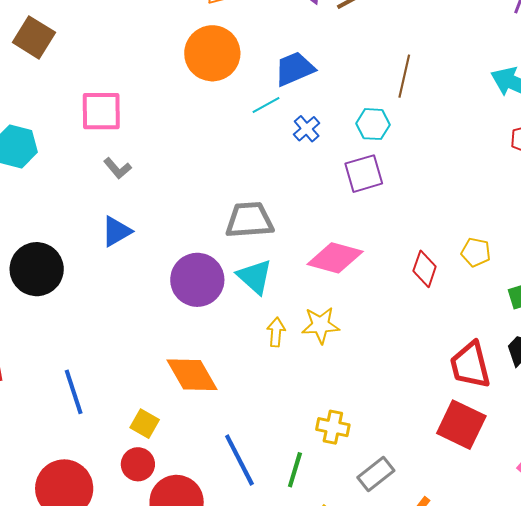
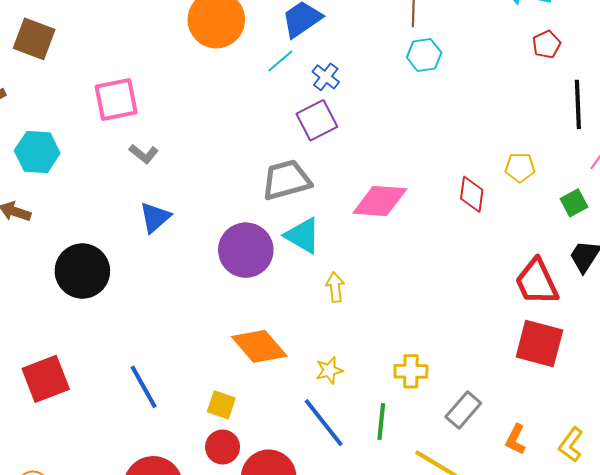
cyan hexagon: (373, 124) -> (424, 55), moved
purple square: (364, 174) -> (317, 120), moved
yellow star: (321, 325) -> (329, 370), moved, size x0.7

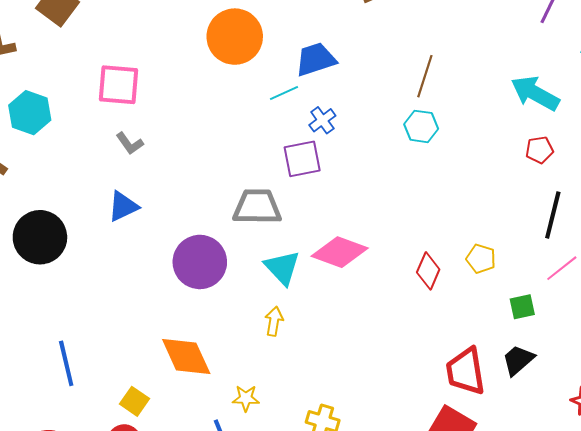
cyan triangle: (303, 236) -> (282, 268), moved

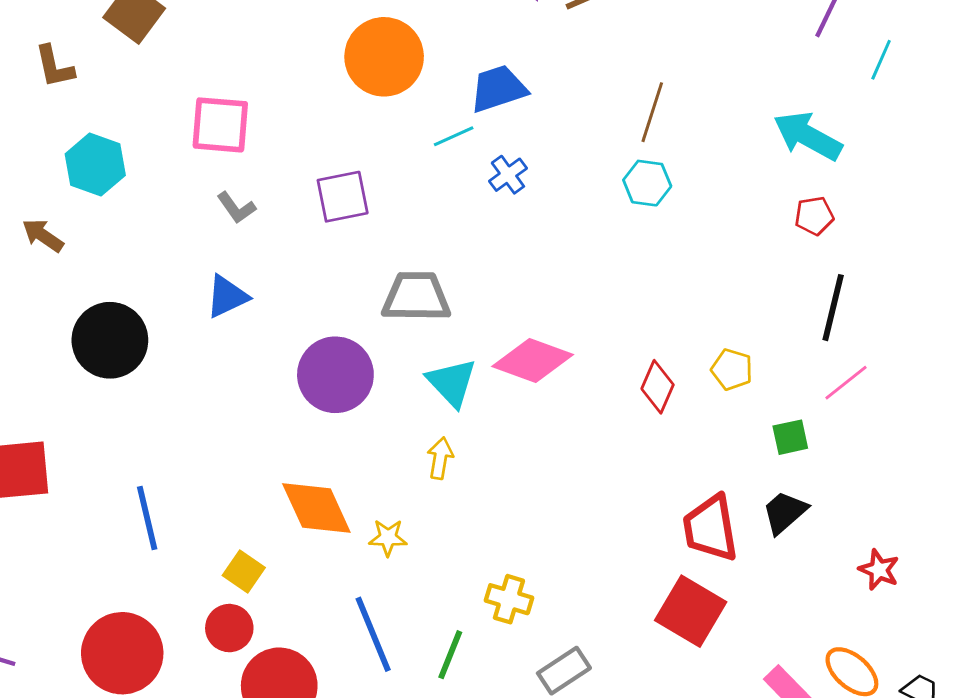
purple square: (302, 159) -> (343, 197), moved
yellow star: (246, 398) -> (388, 538), moved

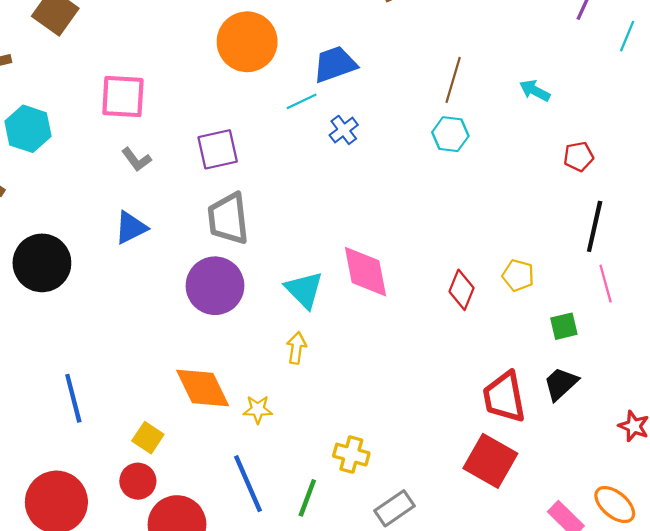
cyan arrow: (808, 136) -> (535, 91), moved, size x0.6
gray trapezoid: (416, 297) -> (228, 219), moved, turned -96
pink diamond: (533, 360) -> (366, 272), turned 60
pink line: (846, 383) -> (606, 284), turned -66

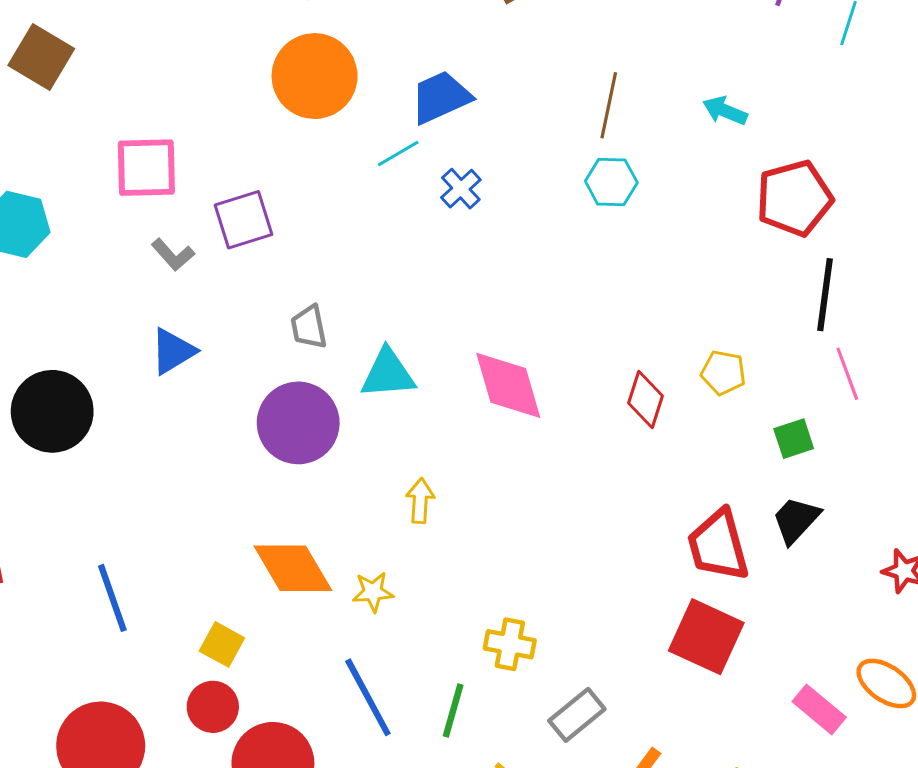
purple square: (218, 149) -> (243, 220), moved
red pentagon: (579, 156) -> (794, 198), size x1.8
gray trapezoid: (228, 219) -> (309, 327), size x0.6
cyan triangle: (304, 290) -> (388, 374), moved, turned -45

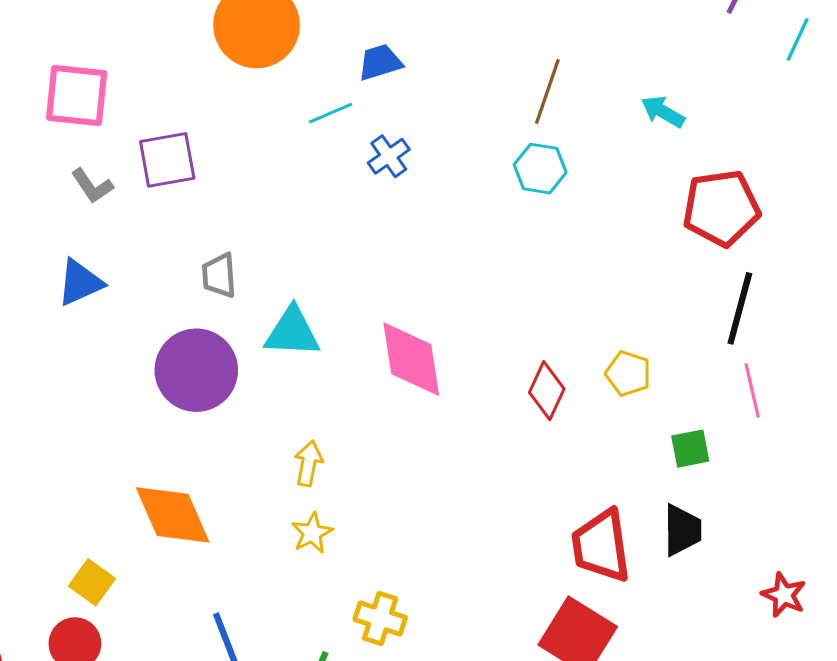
blue trapezoid: (441, 97) -> (380, 62), size x0.7
black trapezoid: (796, 520) -> (682, 530), turned 130
yellow star: (373, 592) -> (312, 533), moved, turned -30

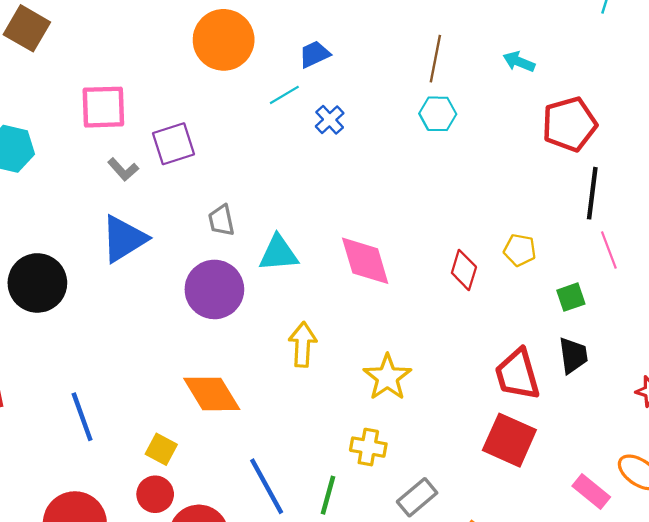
blue triangle: (80, 283) -> (124, 239), size x1.4
yellow arrow: (308, 463) -> (303, 344), size x1.4
yellow star: (312, 533) -> (387, 377), moved, size x1.6

